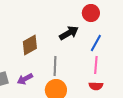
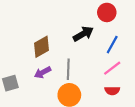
pink line: (96, 65) -> (112, 68), turned 48
purple arrow: (25, 79) -> (43, 72), moved

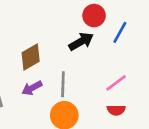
red circle: (107, 12) -> (94, 16), moved
blue line: (112, 45) -> (120, 32), moved

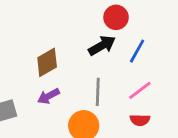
blue line: (120, 32) -> (137, 51), moved
gray line: (63, 84) -> (98, 92), moved

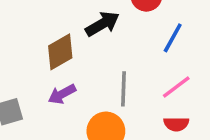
black arrow: (102, 45) -> (102, 24), moved

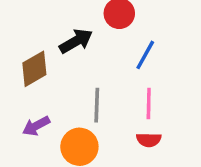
pink line: (176, 87) -> (149, 103), turned -52
purple arrow: (62, 94) -> (36, 126), moved

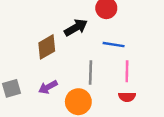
blue line: (145, 55) -> (114, 45), moved, turned 70

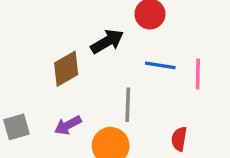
pink line: (127, 71) -> (198, 74), moved
red semicircle: (127, 97) -> (179, 139), turned 98

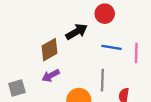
gray line: (128, 105) -> (102, 80), moved
purple arrow: (68, 125) -> (51, 76), moved

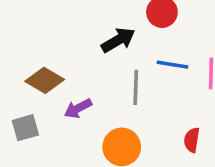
brown diamond: (50, 50) -> (45, 80), moved, turned 60
gray line: (102, 80) -> (136, 87), moved

